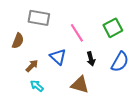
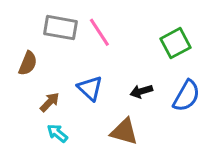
pink line: (77, 33) -> (99, 32), moved
black arrow: (91, 59) -> (141, 91), turned 88

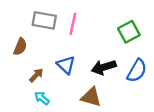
pink line: (99, 32) -> (73, 24), turned 45
black arrow: (141, 91) -> (104, 67), size x1.5

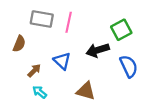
black arrow: (104, 67) -> (98, 50), moved
blue semicircle: (137, 71) -> (129, 66), turned -55

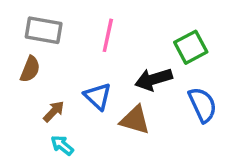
gray rectangle: (42, 19) -> (44, 30), moved
brown triangle: (86, 91) -> (135, 120), moved

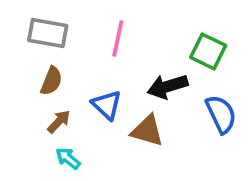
green square: (191, 47) -> (208, 51), turned -36
brown semicircle: (30, 69) -> (51, 81), moved

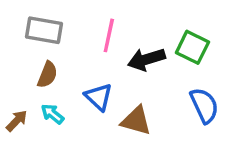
black arrow: (168, 86) -> (146, 59), moved
brown arrow: (59, 122) -> (17, 121), moved
cyan arrow: (68, 158) -> (53, 114), moved

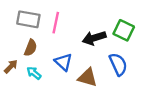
pink line: (109, 35) -> (56, 23), moved
blue semicircle: (204, 105) -> (118, 64), moved
brown arrow: (17, 121) -> (11, 66), moved

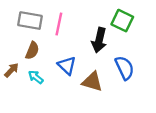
green square: (124, 30) -> (122, 21), moved
black arrow: (94, 38) -> (99, 40), turned -60

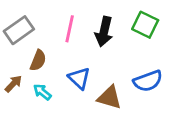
gray rectangle: (30, 21) -> (19, 30), moved, turned -45
black arrow: (99, 40) -> (104, 32), moved
blue semicircle: (125, 68) -> (148, 81), turned 95

